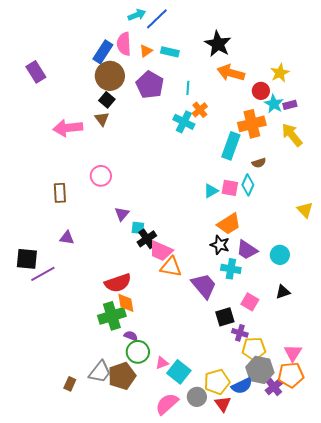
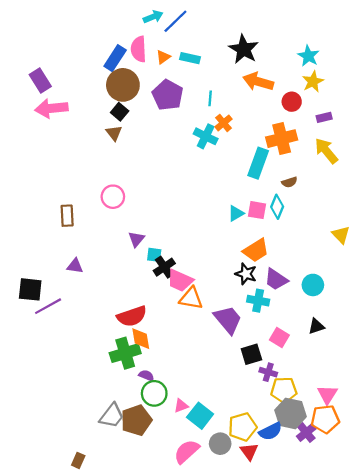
cyan star: (274, 104) -> (308, 56), moved
pink arrow: (68, 128) -> (51, 108), moved
brown rectangle: (70, 384) -> (78, 460), moved

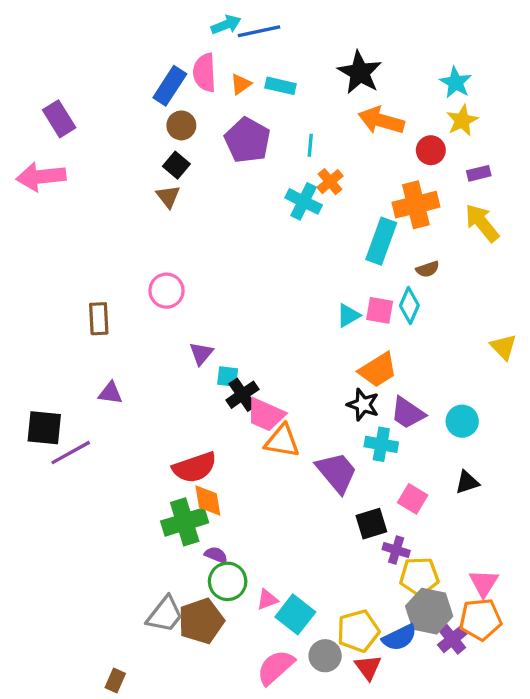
blue line: (175, 21) -> (259, 31), turned 32
brown circle: (123, 85) -> (181, 125), size x0.6
pink arrow: (51, 108) -> (41, 177), moved

